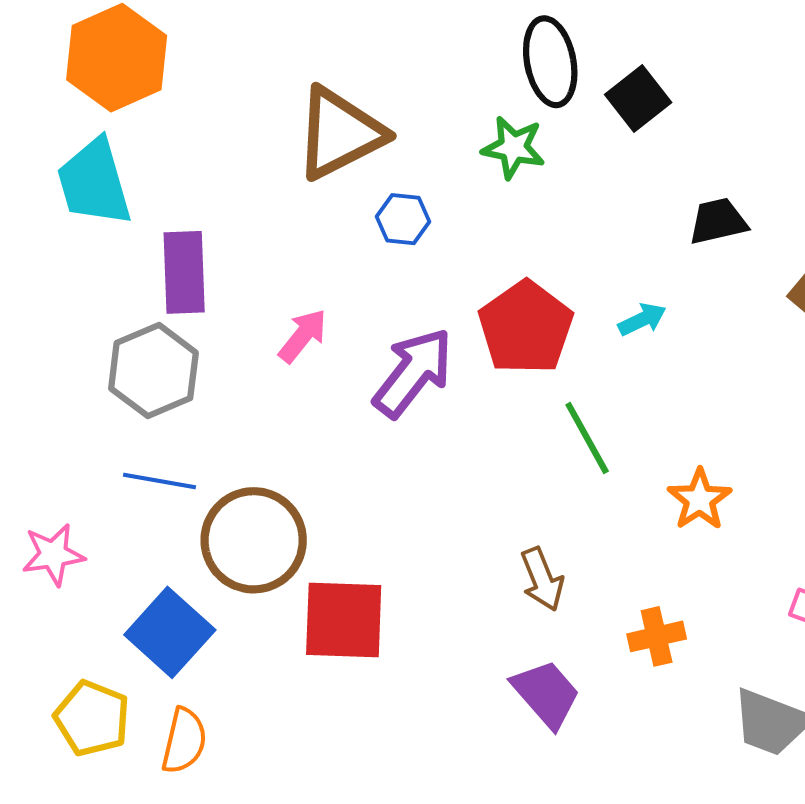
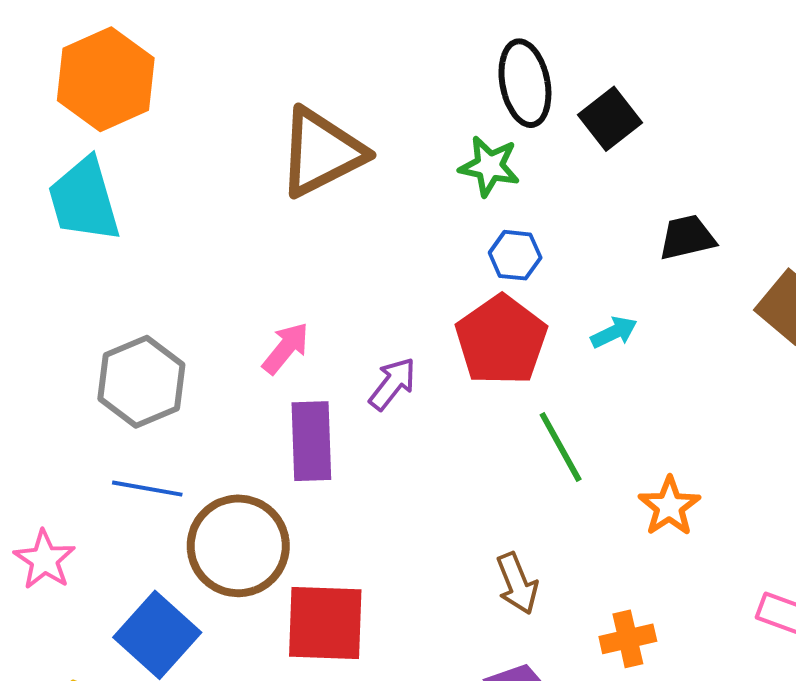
blue hexagon: (403, 219) -> (515, 255), moved
purple rectangle: (184, 272) -> (311, 441), moved
purple arrow: (413, 373) -> (392, 384), size x0.6
pink star: (53, 555) -> (44, 560), turned -30

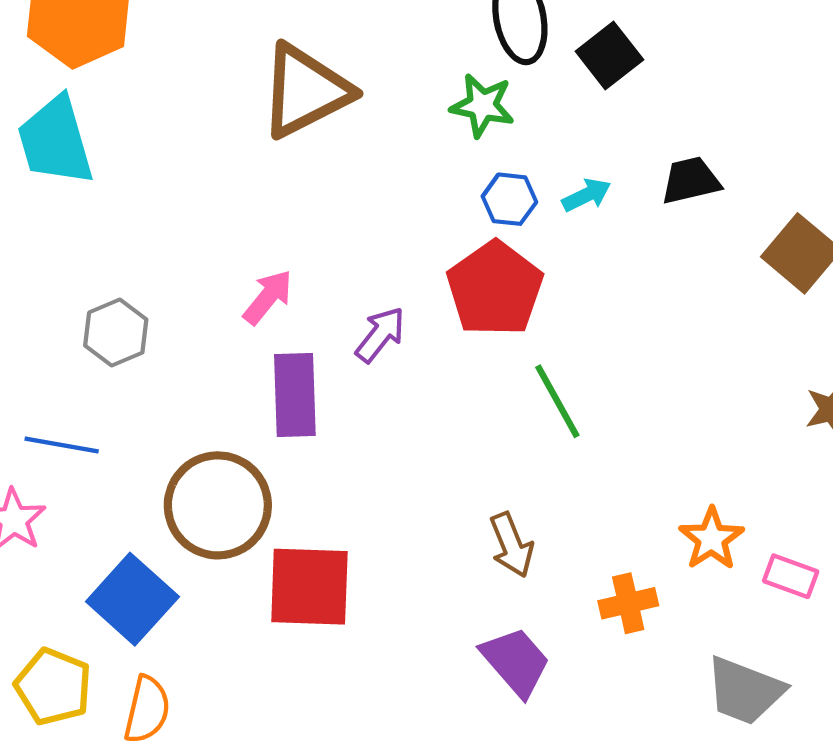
cyan arrow: (614, 332) -> (587, 195), moved
gray hexagon: (141, 382) -> (116, 333), size x0.7
blue line: (147, 489) -> (62, 445), moved
orange star: (669, 506) -> (711, 539), moved

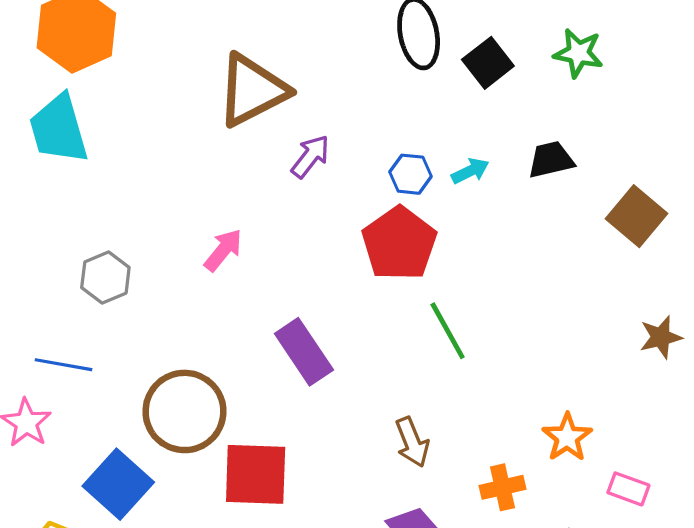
green star: (482, 105) -> (578, 53), moved
purple arrow: (380, 335) -> (310, 156), moved
purple rectangle: (295, 395) -> (304, 352), moved, turned -32
pink rectangle: (791, 576) -> (628, 489), moved

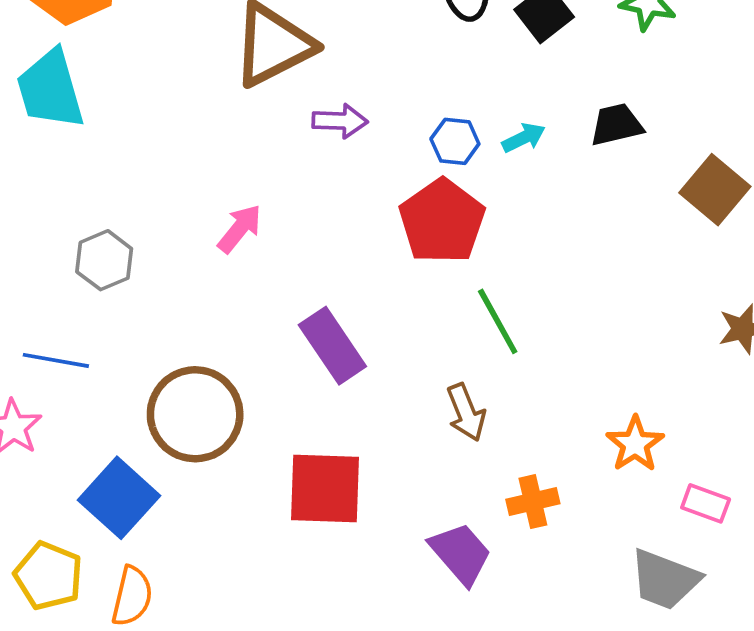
purple arrow: (310, 156) -> (340, 121), turned 54
brown arrow: (412, 442) -> (466, 412), moved
red square: (256, 474) -> (325, 489), moved
orange cross: (503, 487) -> (533, 502), moved

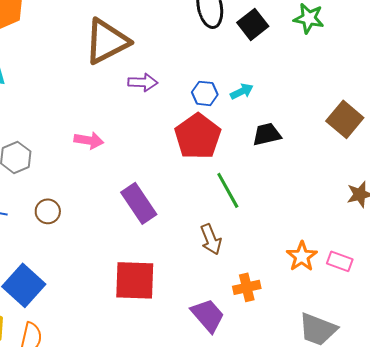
black trapezoid: (616, 125) -> (267, 134), moved
pink arrow: (240, 229) -> (89, 140), turned 60
brown circle: (195, 414) -> (48, 211), moved, size x0.5
pink rectangle: (706, 503) -> (340, 261), moved

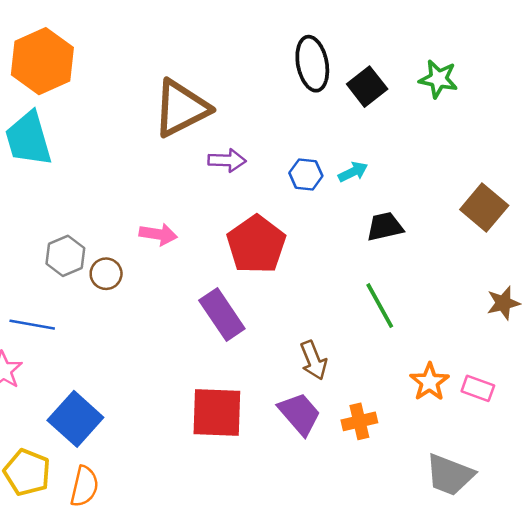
red pentagon: (198, 136) -> (256, 244), moved
green line: (228, 190) -> (380, 306), moved
brown circle: (48, 211) -> (106, 274), moved
purple trapezoid: (208, 315) -> (300, 414), moved

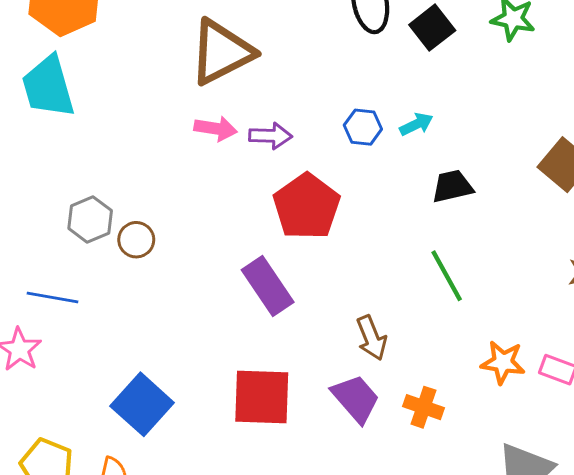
purple arrow: (227, 160) -> (271, 136), moved
pink arrow: (158, 234) -> (216, 129), moved
orange star: (429, 382) -> (503, 362), turned -30
blue square: (75, 419) -> (142, 404), moved
orange cross: (359, 421) -> (424, 407), turned 32

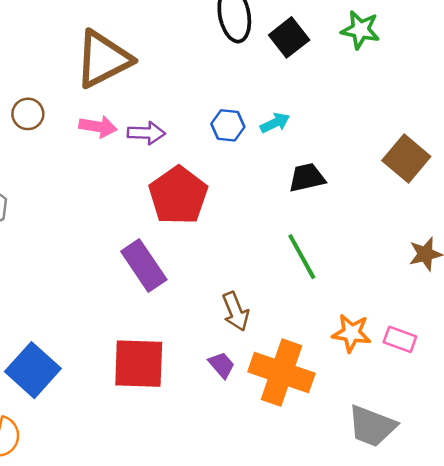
brown circle: (136, 240) -> (28, 114), moved
purple trapezoid: (356, 398) -> (222, 365), size x0.6
orange cross: (424, 407) -> (281, 373), size x1.8

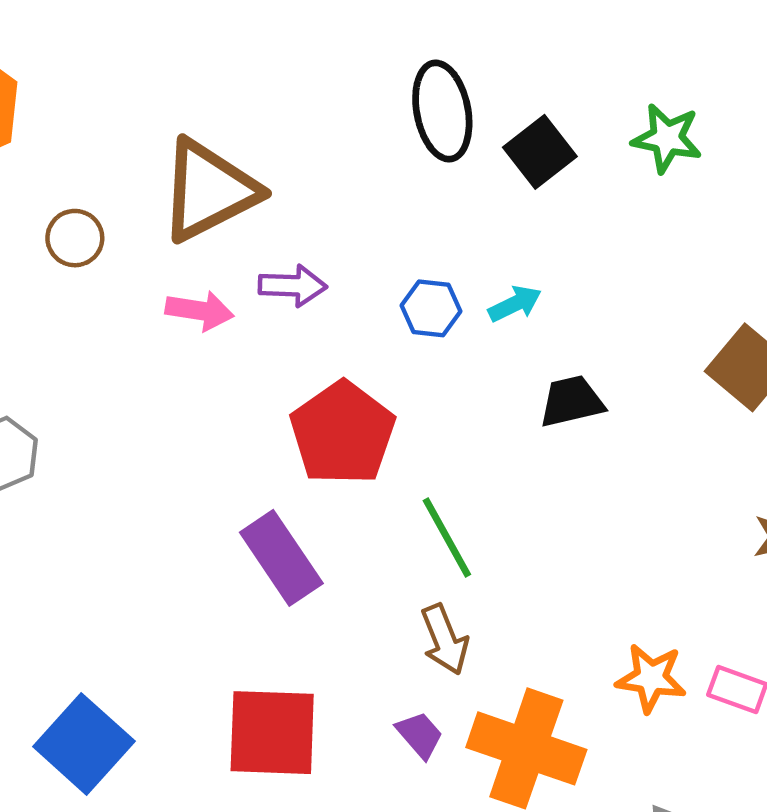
brown circle: (28, 114) -> (75, 238), moved
purple arrow: (146, 133) -> (293, 286), moved
green line: (302, 257) -> (447, 537), moved

